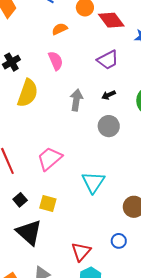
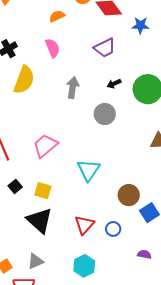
black arrow: (109, 95) -> (114, 84), moved
black triangle: (29, 232) -> (40, 220), moved
red triangle: (81, 252) -> (84, 225), moved

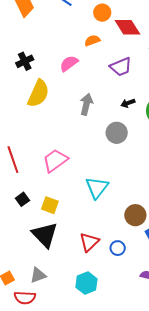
orange semicircle: (57, 16) -> (92, 40), moved
pink semicircle: (53, 48) -> (69, 63), turned -108

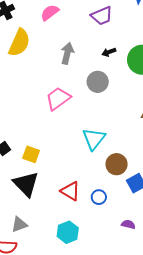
pink trapezoid: (55, 161) -> (58, 99), moved
cyan triangle: (97, 188) -> (94, 139), moved
red triangle: (89, 242) -> (70, 191), turned -45

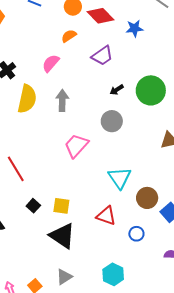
gray arrow: (67, 53) -> (62, 100), moved
red triangle: (70, 191) -> (106, 216), moved

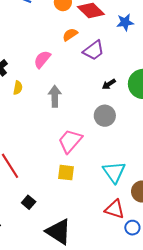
orange semicircle: (69, 36) -> (70, 35), moved
yellow semicircle: (27, 99) -> (18, 88), moved, size x0.5
yellow square: (61, 206) -> (66, 173), moved
red triangle: (106, 216) -> (115, 209), moved

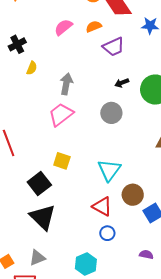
pink semicircle: (42, 59) -> (63, 27), moved
pink trapezoid: (70, 141) -> (61, 114), moved
black square: (29, 202) -> (39, 184), moved, size x1.6
blue circle: (132, 228) -> (107, 233), moved

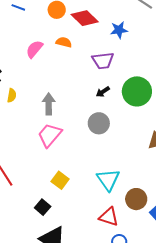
orange semicircle: (94, 26) -> (64, 42), turned 49
purple trapezoid: (114, 47) -> (103, 61), moved, turned 30
yellow square: (62, 161) -> (60, 180), turned 30
black square: (39, 184) -> (43, 207), size x0.7

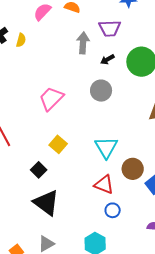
yellow semicircle: (12, 95) -> (21, 40), moved
gray arrow: (49, 104) -> (83, 43), moved

